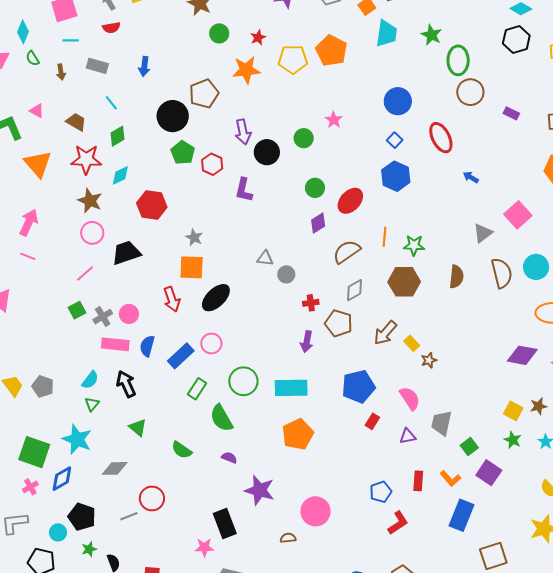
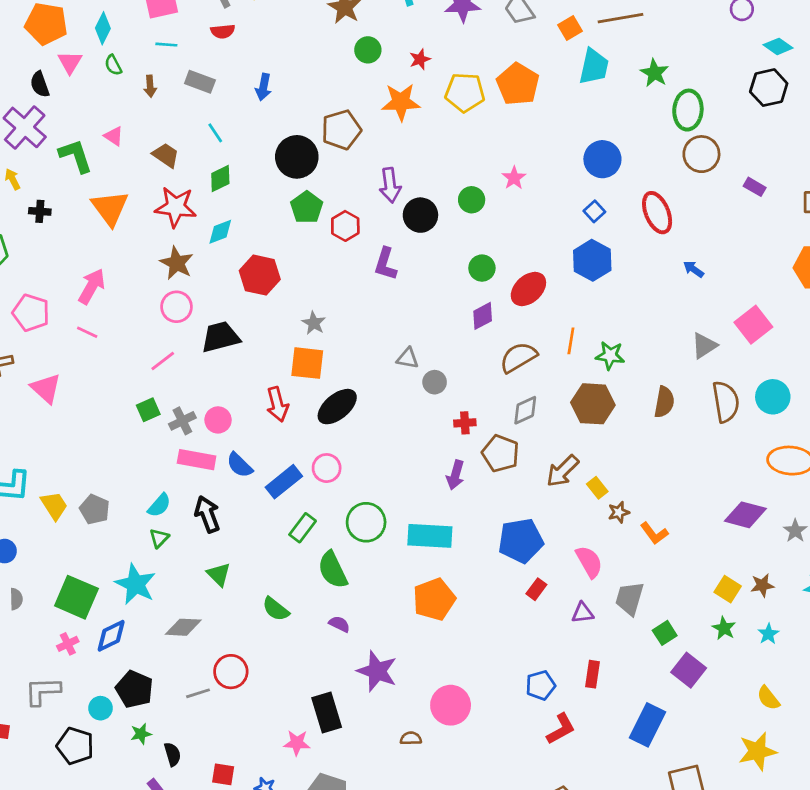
blue semicircle: (147, 346) -> (240, 465), turned -65
orange L-shape: (450, 479) -> (654, 533), moved

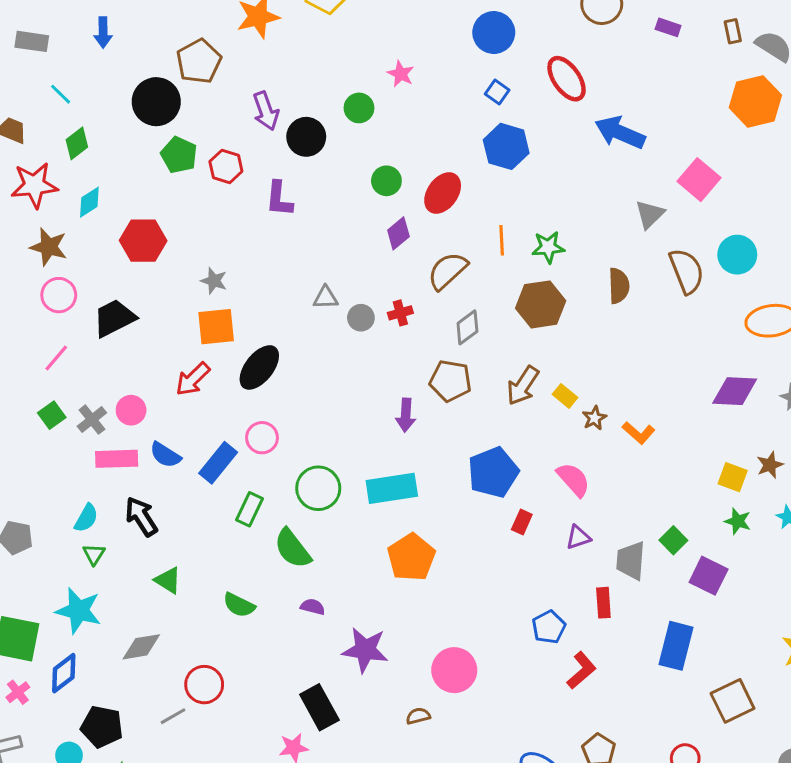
blue arrow: (694, 269) -> (620, 132), size x2.0
red arrow: (277, 404) -> (193, 379), turned 72
red cross: (465, 423) -> (400, 313), moved
gray trapezoid: (630, 598) -> (631, 561), moved

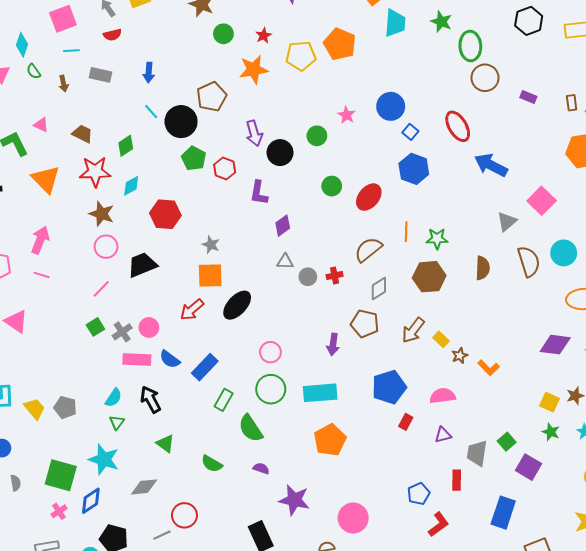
blue circle: (494, 33) -> (391, 106), moved
cyan line: (61, 94) -> (151, 112), moved
purple diamond: (398, 233) -> (283, 226), moved
pink circle: (262, 438) -> (270, 352), moved
pink semicircle: (573, 480) -> (443, 396), turned -60

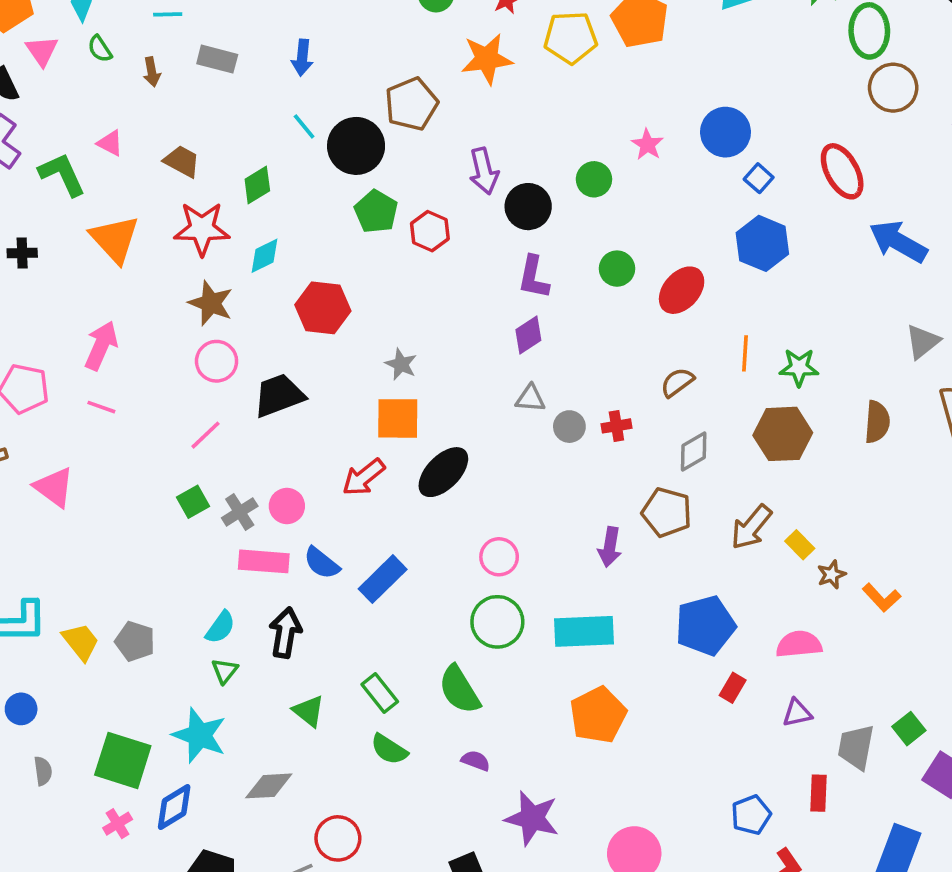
purple L-shape: (259, 193) -> (534, 277), moved
brown semicircle: (368, 249) -> (677, 382), size x0.7
black arrow: (151, 399) -> (285, 633), turned 36
green rectangle: (224, 400) -> (380, 693), moved, turned -70

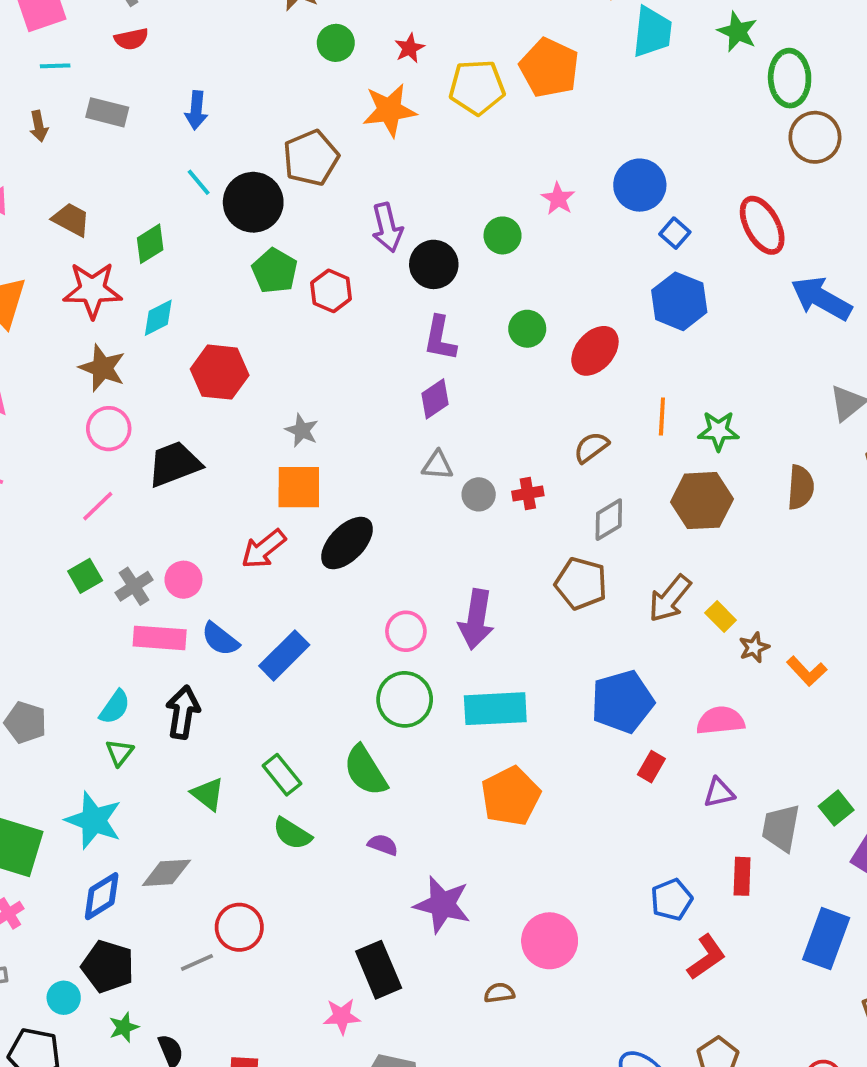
purple arrow: (610, 547) -> (476, 619), moved, size x1.4
blue diamond: (174, 807) -> (102, 896), moved

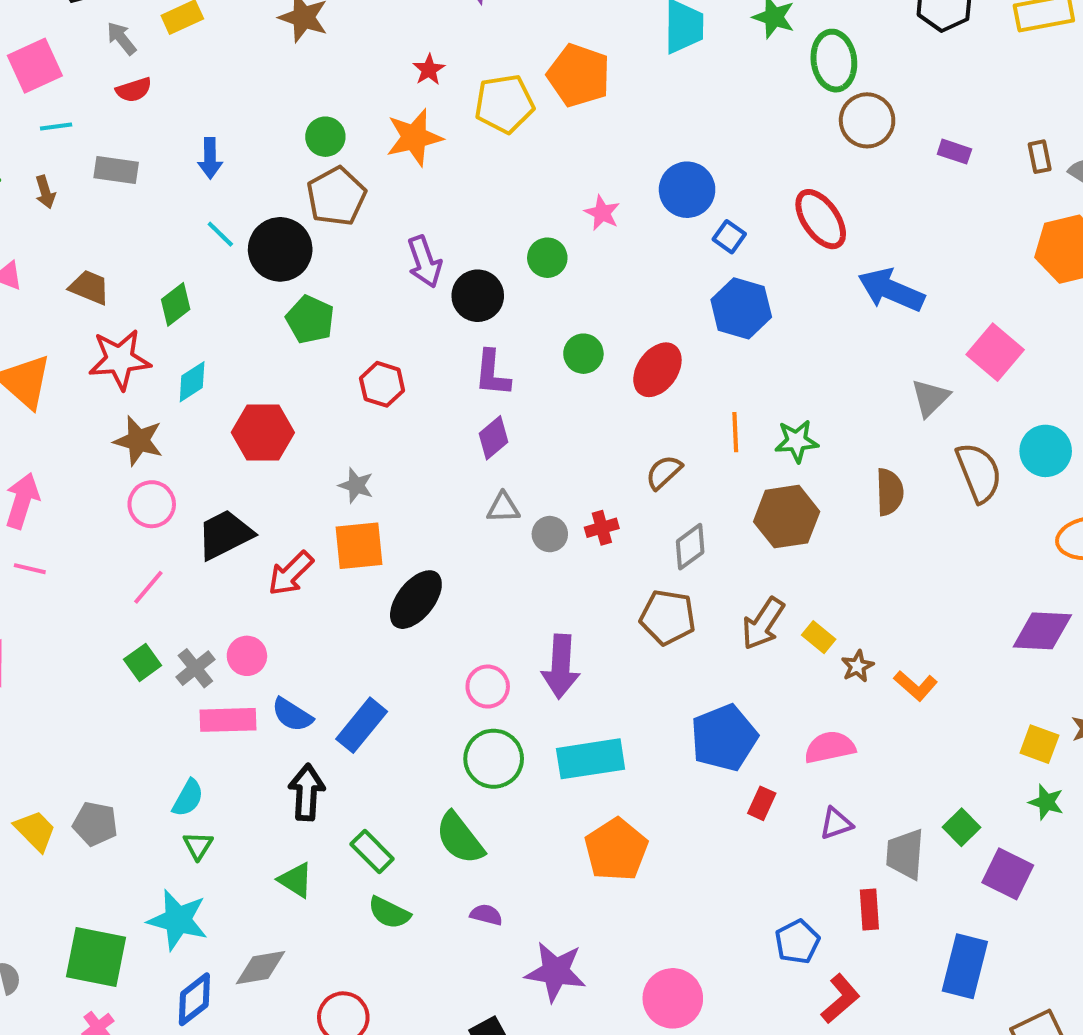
green circle: (336, 43) -> (325, 137), moved
red hexagon: (331, 291) -> (382, 384), moved
red arrow: (264, 549) -> (291, 574), moved
black arrow: (183, 712) -> (307, 792), moved

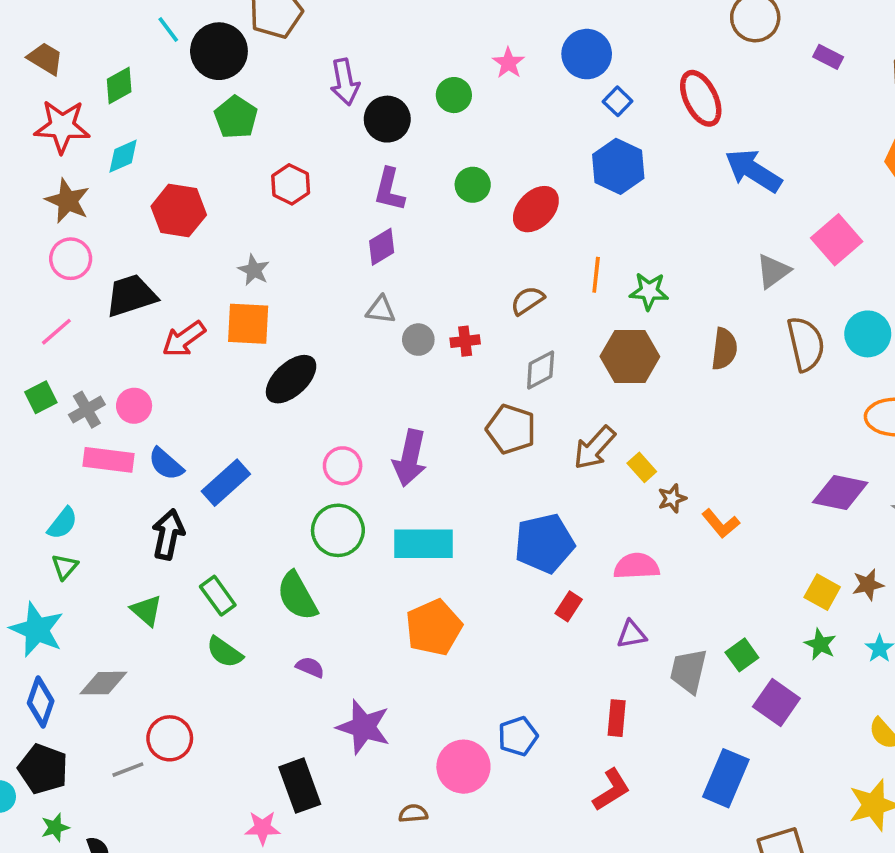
red rectangle: (869, 910) -> (617, 718), moved
blue pentagon: (797, 942) -> (518, 736), moved
blue diamond: (194, 999) -> (41, 702), turned -42

